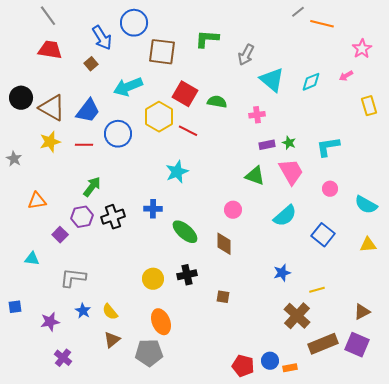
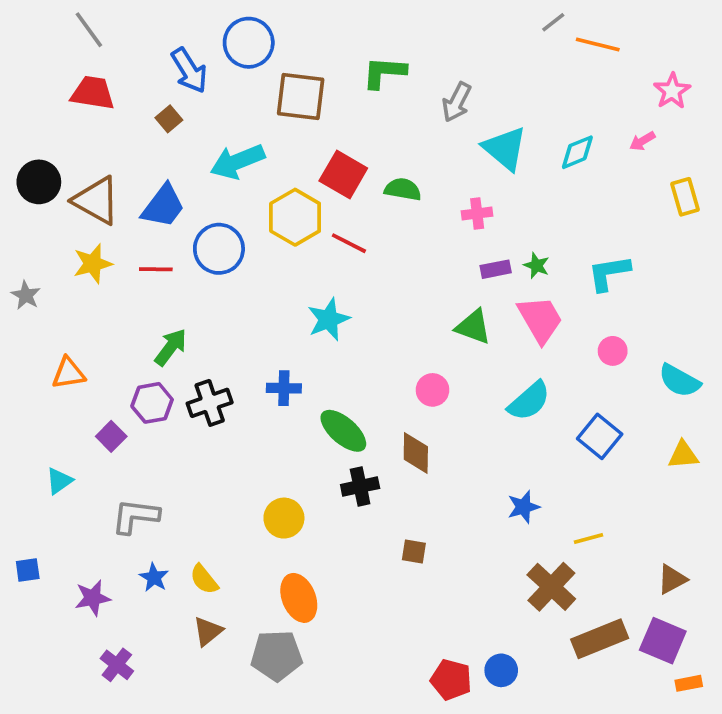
cyan triangle: (32, 259) -> (59, 481), turned -42
black cross: (187, 275) -> (360, 486), moved
orange rectangle: (290, 368) -> (689, 683), moved

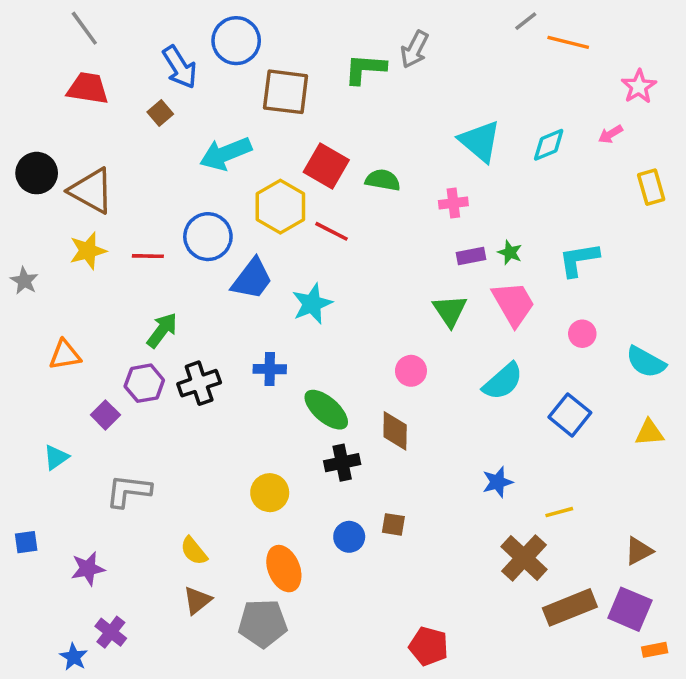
gray arrow: (457, 102) -> (415, 49), moved
blue trapezoid: (163, 206) -> (252, 279), moved
green triangle: (473, 327) -> (450, 311), turned 36
blue star: (154, 577) -> (74, 657), moved
blue circle: (501, 670) -> (349, 537), moved

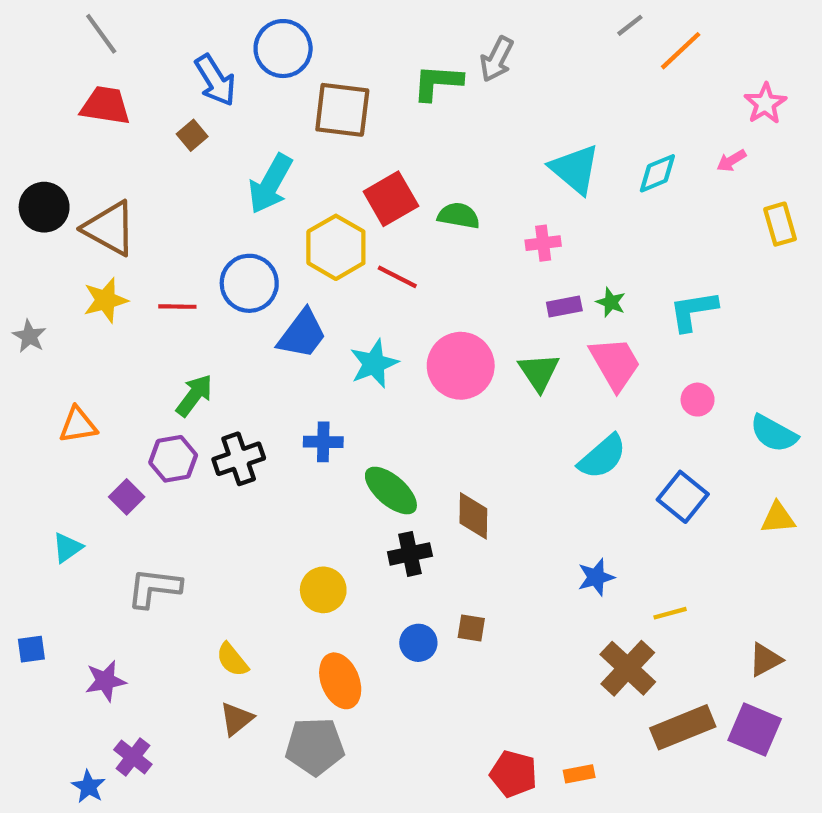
orange line: (568, 42) -> (681, 51), turned -57
cyan arrow: (226, 154) -> (270, 184), turned -39
red square: (326, 166) -> (391, 199), turned 30
pink circle: (411, 371) -> (461, 366), moved, size x1.8
orange rectangle: (655, 650) -> (579, 774), moved

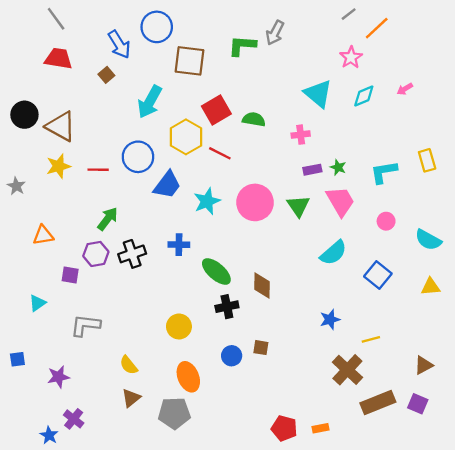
pink star: (765, 104) -> (351, 57), moved
yellow rectangle: (780, 224) -> (427, 160), moved
purple square: (127, 497) -> (70, 275), turned -36
purple square: (755, 729) -> (418, 404), size x0.7

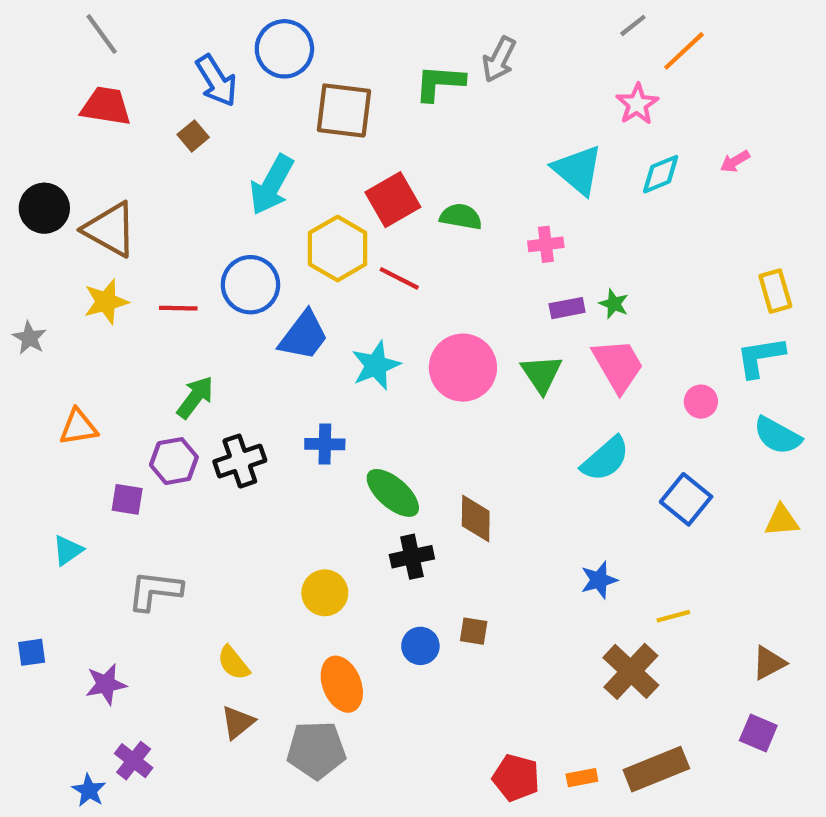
cyan L-shape: (384, 172) -> (760, 357), moved
brown rectangle: (378, 403) -> (656, 769), moved

